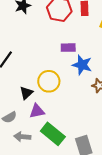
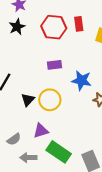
purple rectangle: (68, 48) -> (54, 65), moved
black triangle: (26, 93) -> (28, 100), moved

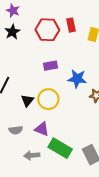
purple triangle: (41, 131) -> (42, 129), turned 42
gray semicircle: (14, 139) -> (16, 130), moved, turned 32

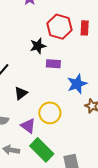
black star: (12, 32) -> (38, 46), moved
blue star: (77, 79) -> (77, 84), turned 30
yellow circle: (48, 99) -> (50, 113), moved

